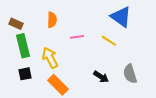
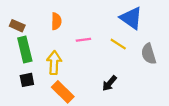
yellow arrow: (50, 58) -> (54, 63), turned 30
gray semicircle: (130, 74) -> (149, 54), moved
black arrow: (101, 77) -> (109, 83), turned 98

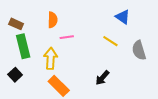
blue triangle: (131, 18) -> (123, 17), size x0.7
pink line: (83, 40) -> (67, 37), moved
black square: (27, 80) -> (15, 75), moved, turned -32

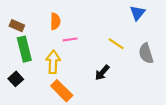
blue triangle: (123, 17) -> (137, 13), moved, turned 35
black arrow: (102, 78) -> (102, 73), moved

